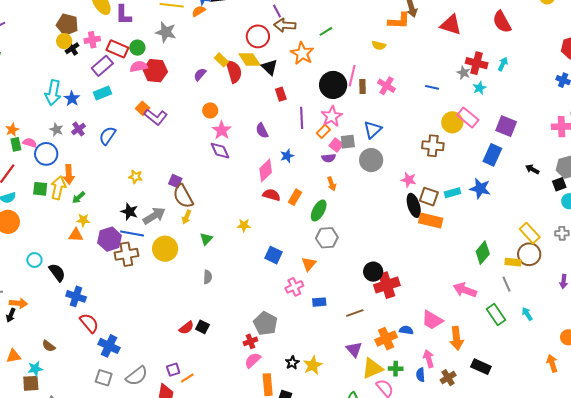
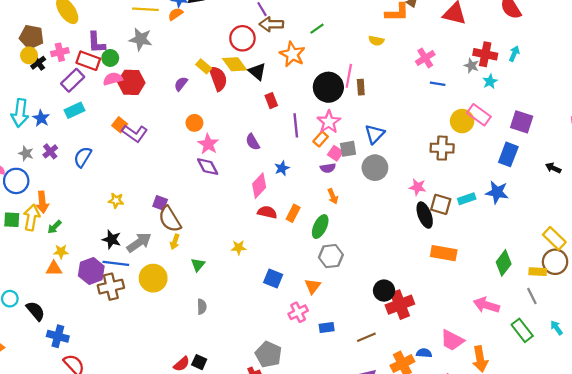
purple L-shape: (124, 15) -> (96, 42), moved
pink cross: (387, 86) -> (425, 58), moved, turned 30
orange rectangle: (431, 221) -> (444, 253), moved

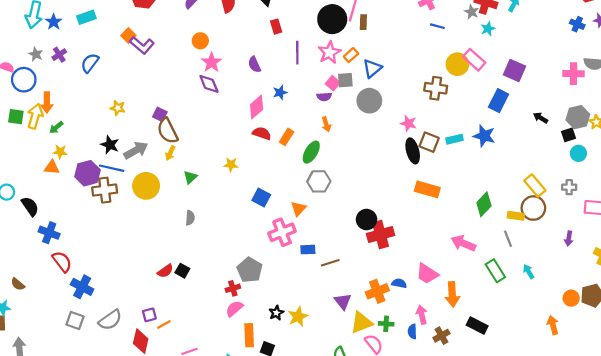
orange rectangle: (321, 139) -> (351, 55), moved
pink cross: (298, 312) -> (282, 232), size x1.4
brown line: (366, 337) -> (330, 263), moved

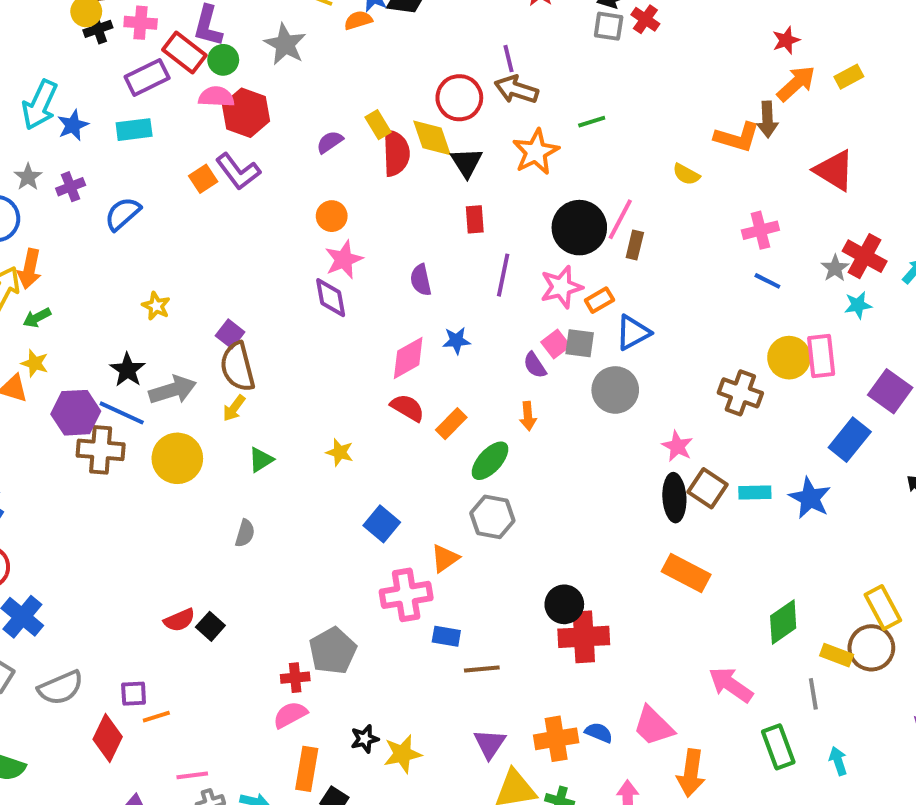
purple L-shape: (142, 45) -> (238, 171), moved
pink rectangle: (474, 60) -> (821, 356), turned 30
purple semicircle: (324, 97) -> (535, 365), turned 48

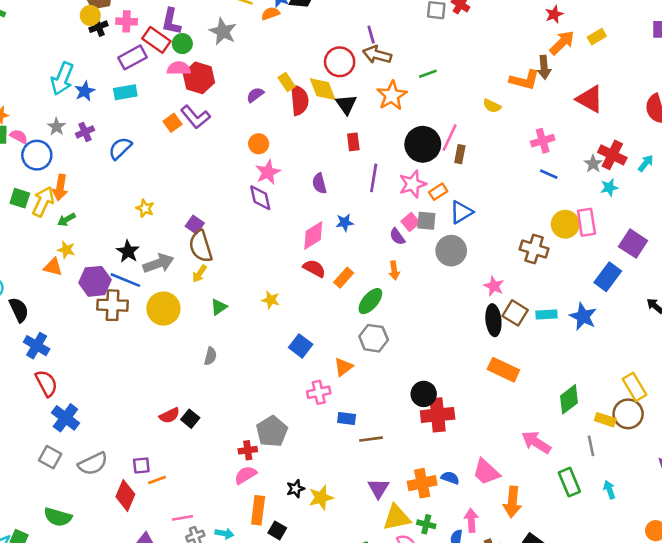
pink cross: (406, 595) -> (319, 392), size x0.7

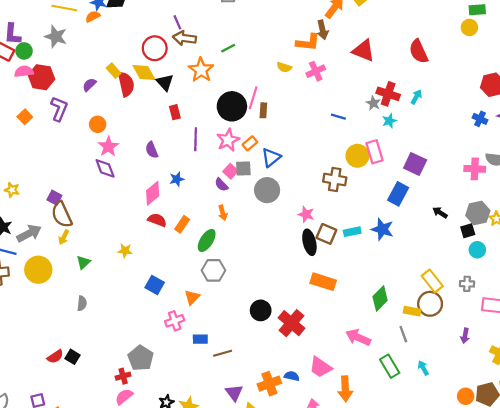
purple L-shape: (195, 117) -> (59, 109), moved, turned -110
pink cross: (543, 141) -> (316, 71), moved
red cross: (438, 415) -> (291, 323), moved, turned -36

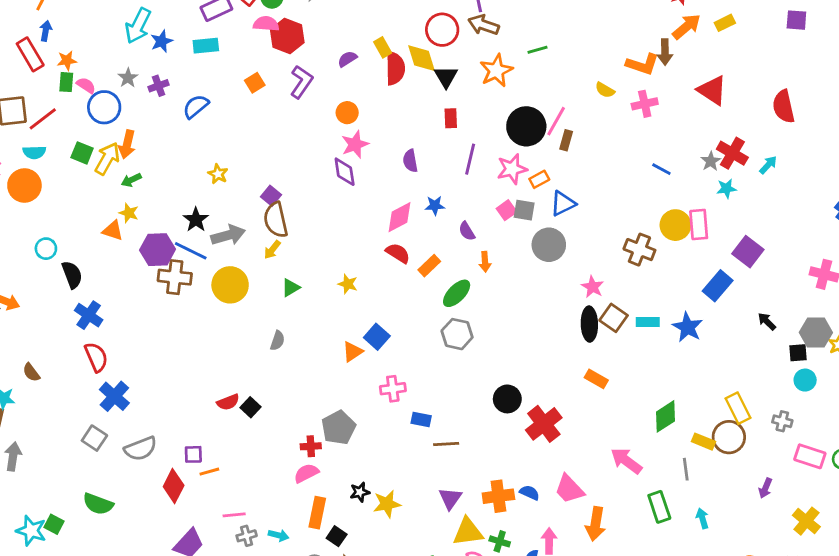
purple semicircle: (221, 185) -> (467, 231), moved
orange rectangle: (323, 282) -> (596, 379), size x0.7
orange triangle: (192, 297) -> (353, 352), moved

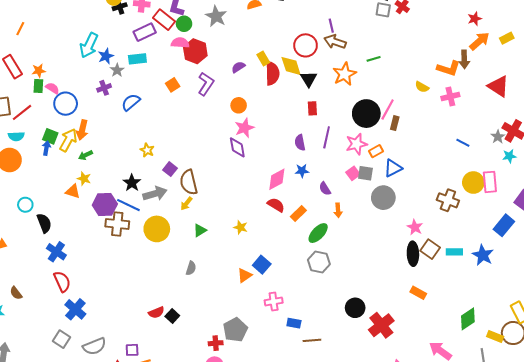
blue arrow: (46, 31) -> (46, 148), moved
gray star: (128, 78) -> (117, 70), moved
purple semicircle: (410, 161) -> (300, 143), moved
purple square: (271, 196) -> (170, 169), moved

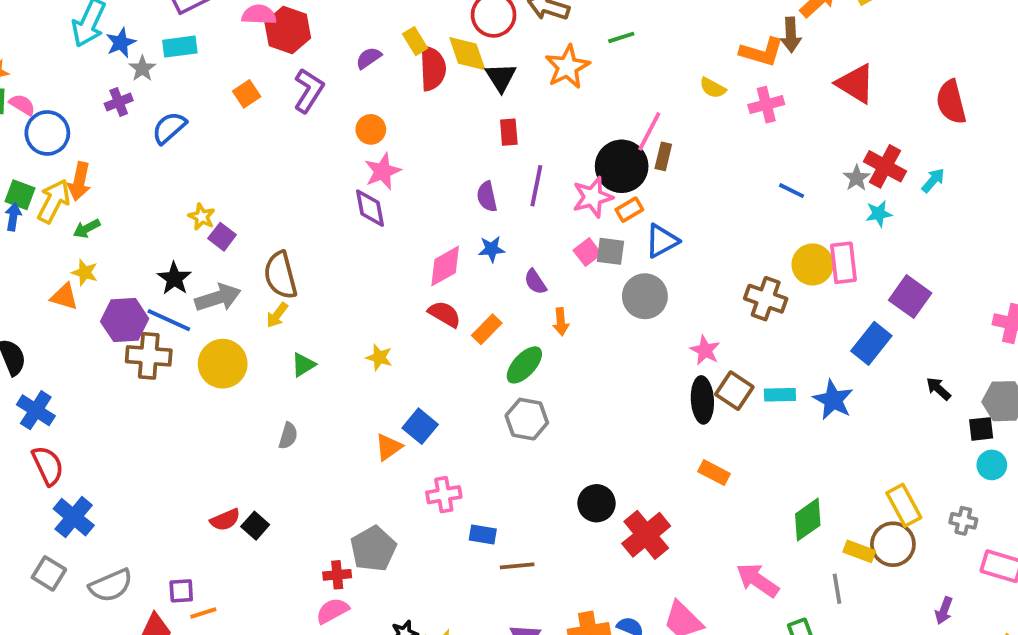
black circle: (366, 114) -> (622, 166), moved
purple square: (170, 169) -> (222, 237), moved

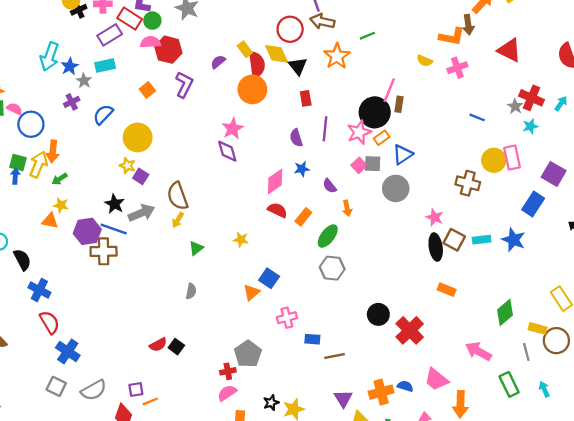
orange circle: (371, 129) -> (252, 89), moved, size x1.6
yellow circle: (223, 364) -> (138, 137), moved
brown circle: (893, 544) -> (556, 341), moved

